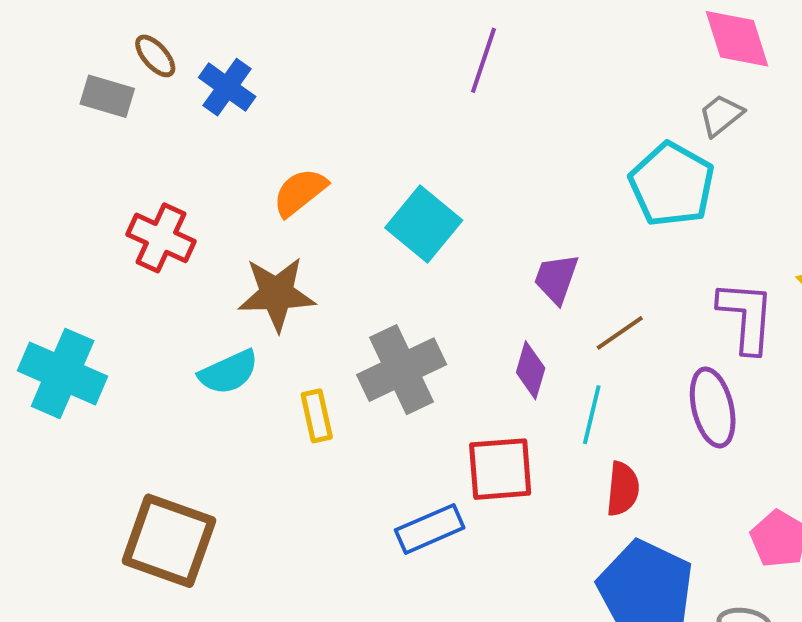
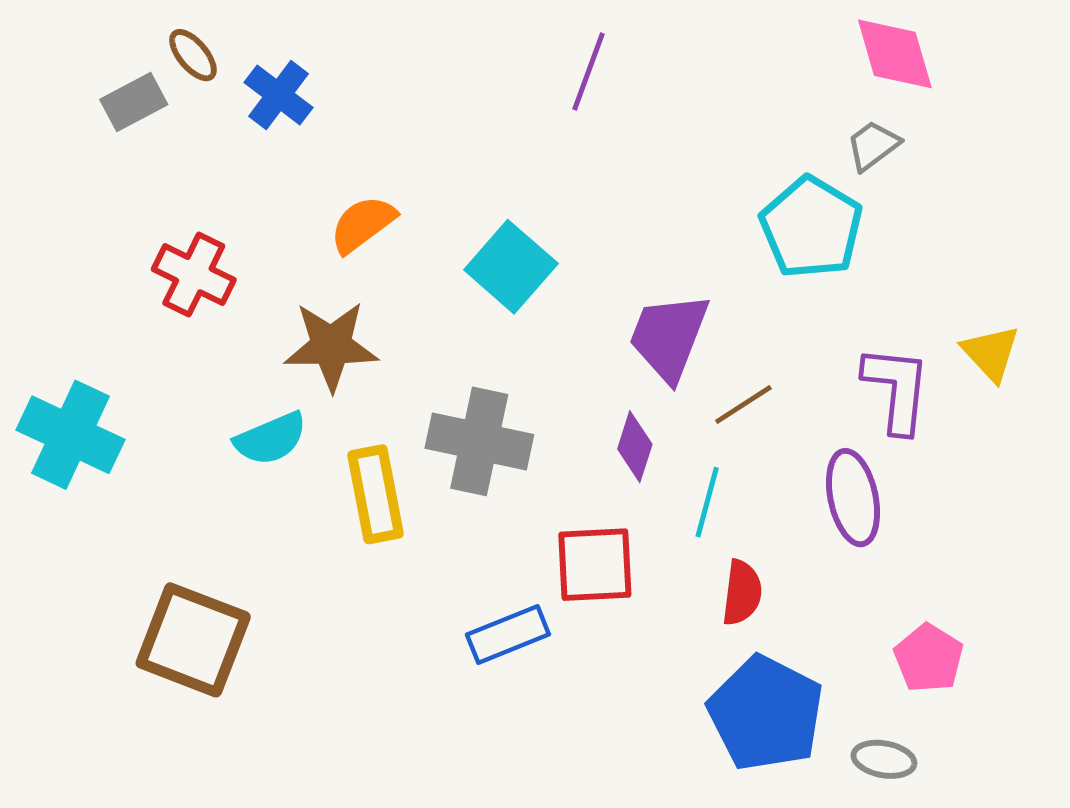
gray rectangle: (107, 96) -> (134, 102), turned -46
purple trapezoid: (556, 279) -> (669, 337), size x1.5
gray cross: (402, 370) -> (479, 441), turned 36
yellow rectangle: (317, 416) -> (375, 494), size x1.5

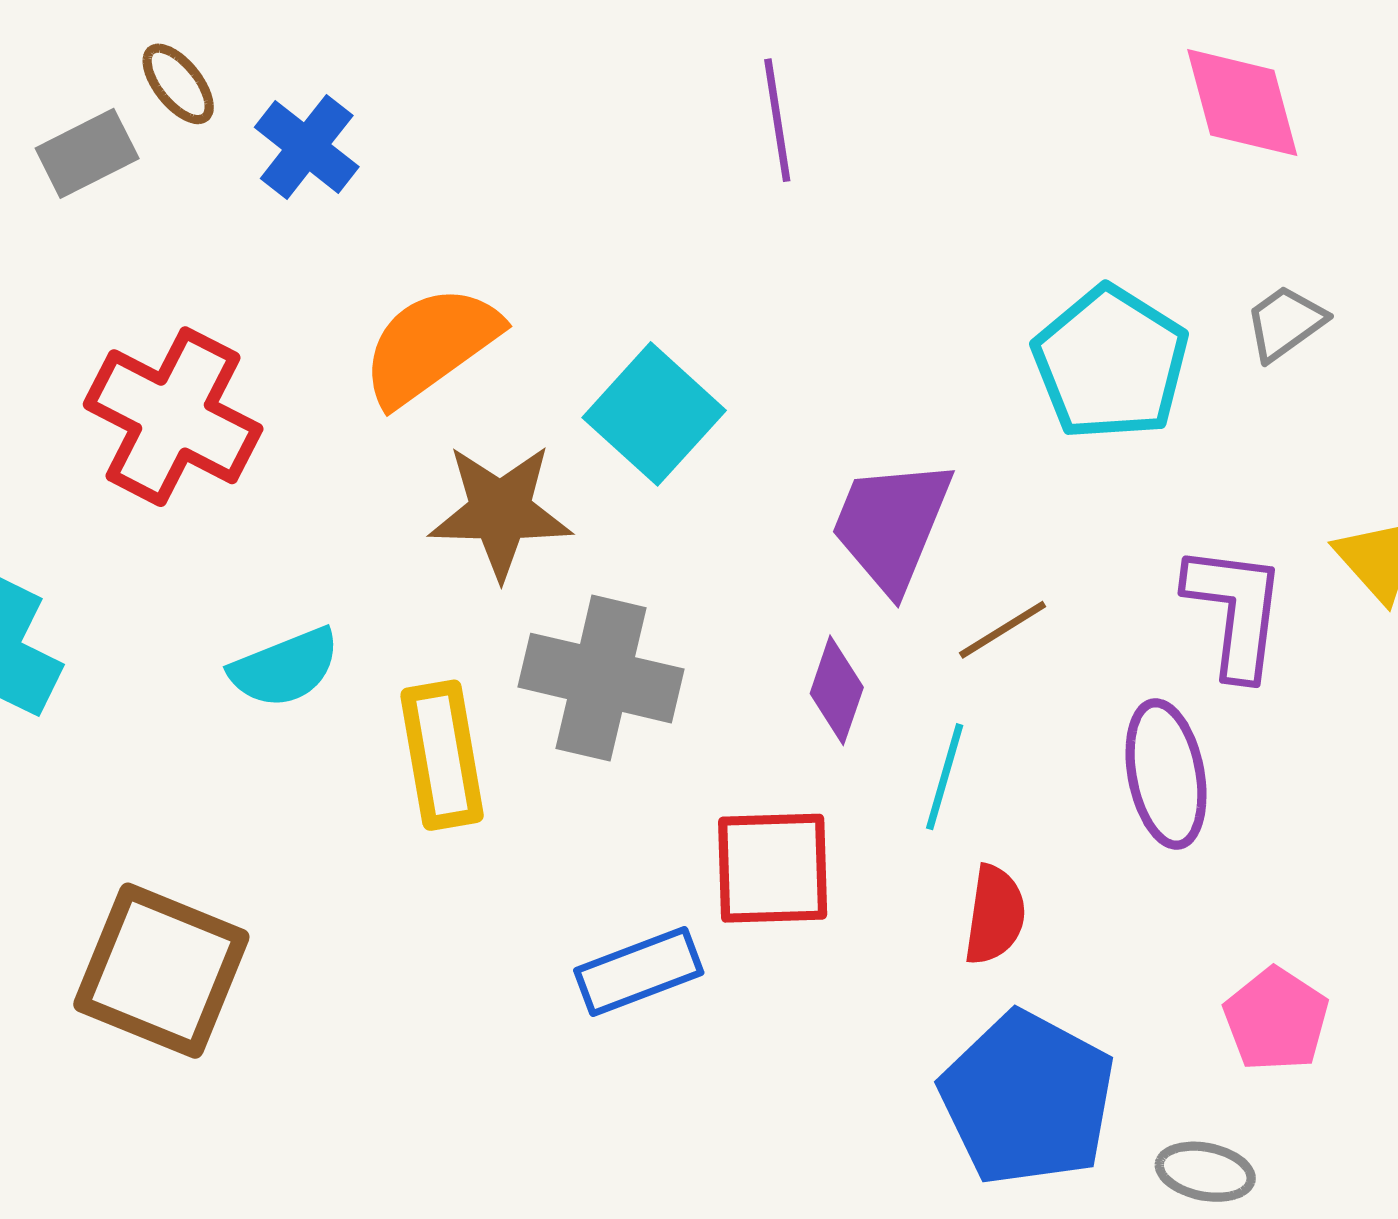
purple line: (588, 71) -> (777, 120), turned -30
gray trapezoid: (873, 145) -> (1285, 323), moved
orange semicircle: (363, 224) -> (431, 345), size x1.4
red cross: (194, 275) -> (173, 417), size x1.4
brown star: (331, 346) -> (500, 511), moved

